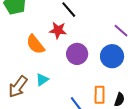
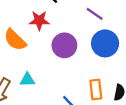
purple line: (121, 31) -> (95, 14), moved
cyan triangle: (42, 80) -> (27, 80), turned 40

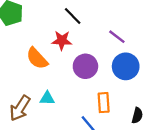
orange rectangle: (96, 90) -> (104, 103), moved

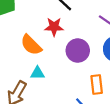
cyan triangle: (47, 98) -> (37, 73), moved

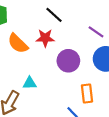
orange semicircle: (31, 45) -> (18, 43), moved

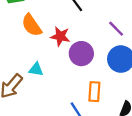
red star: (45, 38) -> (60, 36), moved

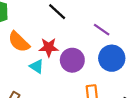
cyan triangle: (36, 69) -> (37, 66), moved, turned 35

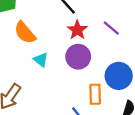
red star: (49, 47) -> (77, 30), moved, turned 30
blue circle: (112, 58) -> (119, 76), moved

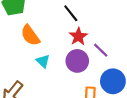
purple line: (111, 28) -> (101, 50), moved

